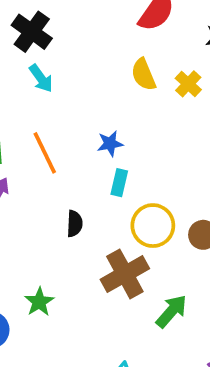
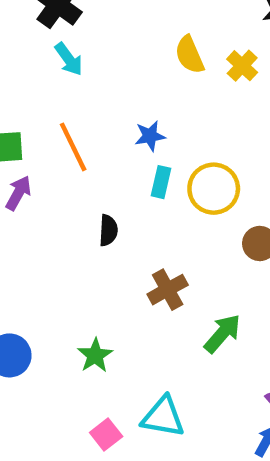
yellow circle: (153, 226) -> (214, 189), moved
brown cross: (125, 274) -> (168, 290), size x0.7
green star: (39, 302) -> (95, 355), moved

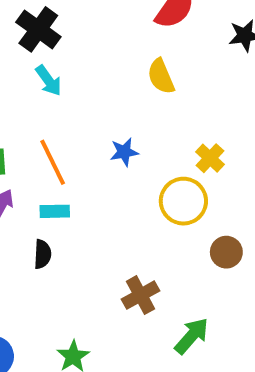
yellow cross: (242, 66) -> (210, 158), moved
cyan rectangle: (161, 182) -> (55, 211), moved, turned 76
black semicircle: (108, 230) -> (42, 254), moved

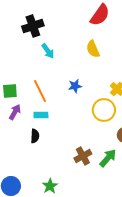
black cross: (38, 29) -> (33, 26), turned 35
cyan arrow: (49, 81) -> (48, 51), moved
green arrow: (192, 336) -> (108, 158), moved

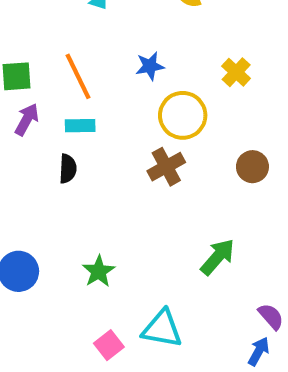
yellow circle: (104, 110) -> (183, 115), moved
brown cross: (83, 156) -> (166, 167), moved
green arrow: (108, 158) -> (218, 257), moved

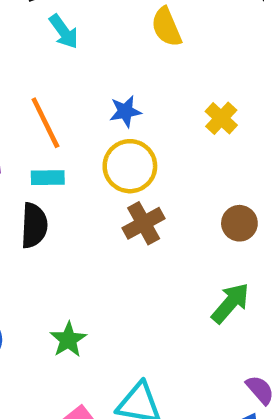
yellow circle: (183, 115) -> (130, 166), moved
black semicircle: (68, 169) -> (34, 226), size x1.4
green arrow: (218, 257) -> (230, 303), moved

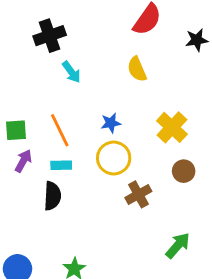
yellow cross: (221, 118) -> (172, 127), size x1.5
brown cross: (144, 223) -> (138, 194), moved
brown circle: (239, 223) -> (184, 171), moved

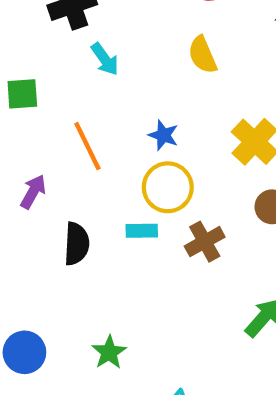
blue star: (111, 123) -> (163, 135), turned 30
green square: (16, 130) -> (22, 94), moved
cyan rectangle: (61, 165) -> (142, 231), moved

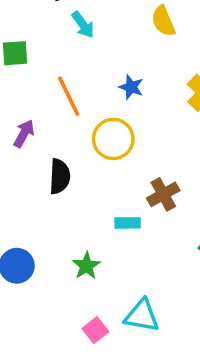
yellow circle: (168, 187) -> (113, 139), moved
cyan rectangle: (142, 231) -> (128, 223), moved
brown cross: (205, 242) -> (163, 194), moved

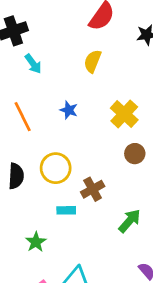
yellow semicircle: (163, 21) -> (93, 61), turned 45
yellow circle: (113, 139) -> (56, 168), moved

